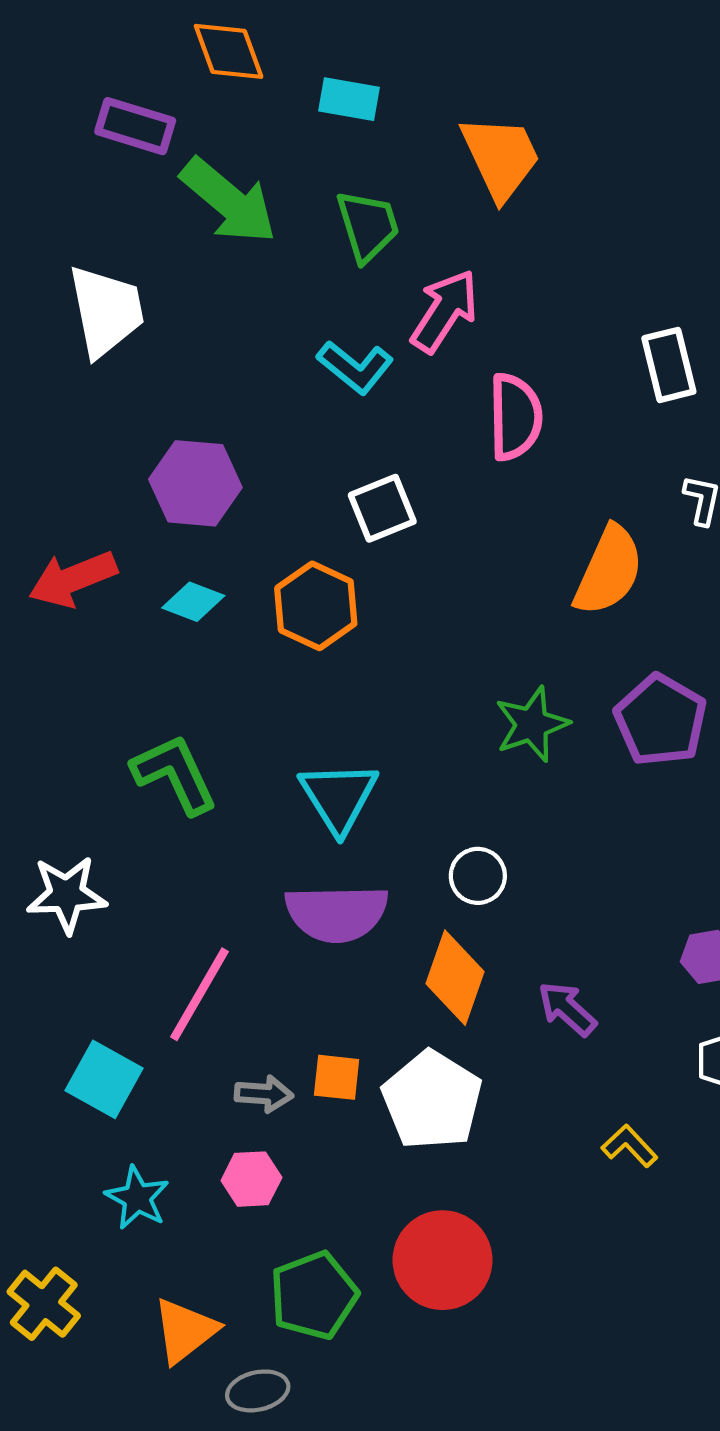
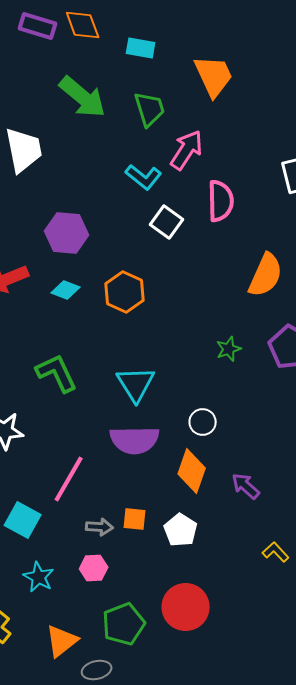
purple rectangle: (135, 126) -> (38, 26), moved
white square: (382, 508) -> (167, 222), moved, turned -32
green star: (532, 724) -> (229, 349), size x0.7
white pentagon: (432, 1100) -> (181, 530), size x0.7

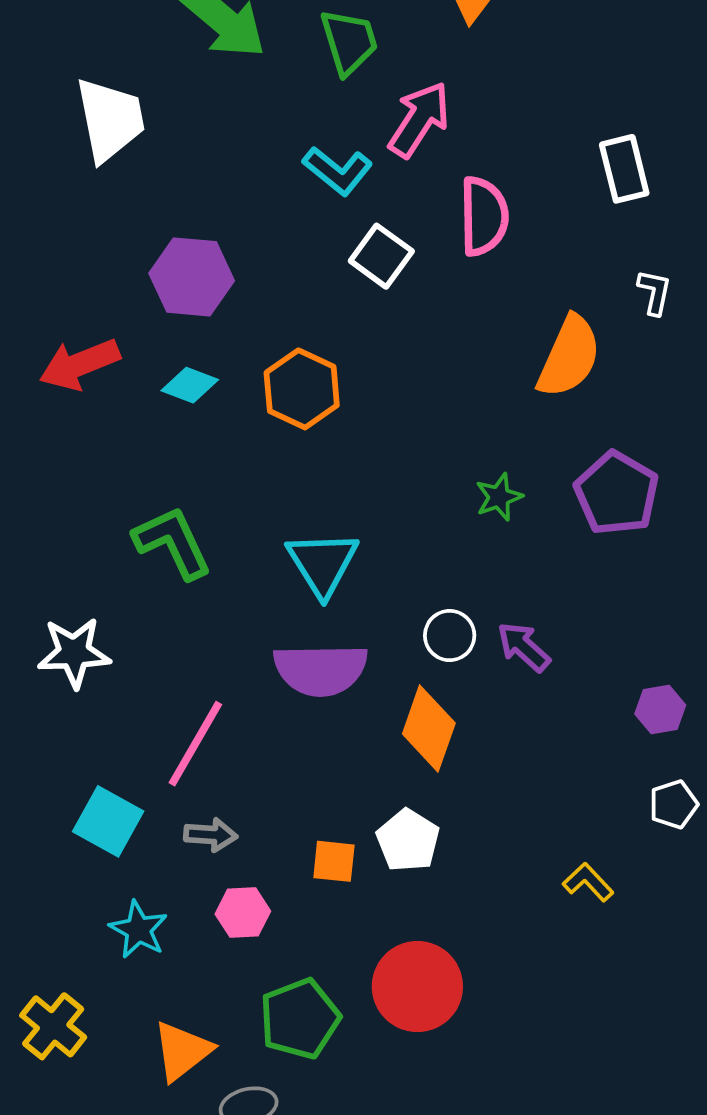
purple arrow: (246, 486) -> (524, 647), moved
orange square: (135, 519) -> (334, 861), moved
gray arrow: (100, 527) -> (211, 835), moved

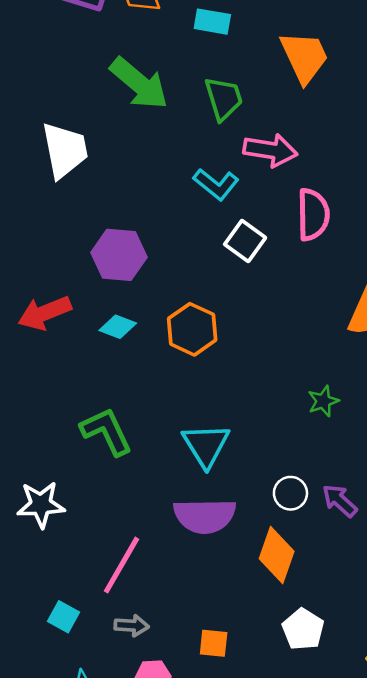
pink arrow: (419, 119) -> (270, 150), turned 66
cyan square: (108, 821) -> (64, 617), size x0.7
white pentagon: (408, 840) -> (303, 629), moved

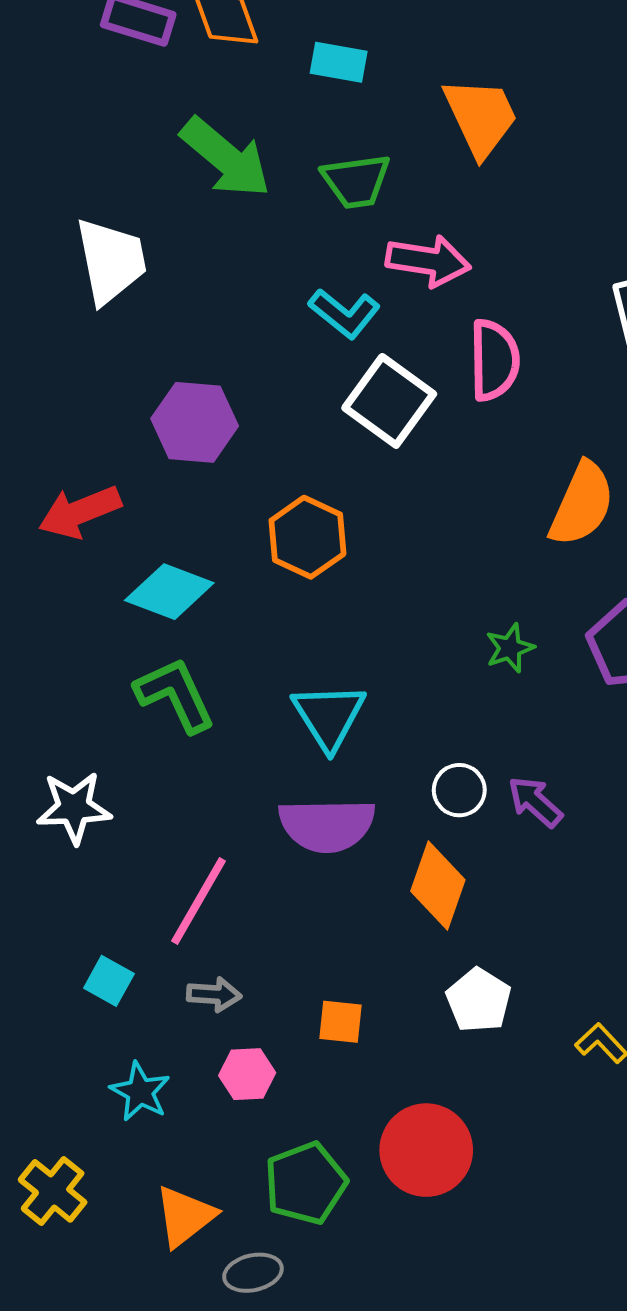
green trapezoid: (224, 99) -> (356, 181), turned 99
white square: (245, 241) -> (389, 401), size x1.4
cyan diamond: (118, 327) -> (169, 592), moved, size x1.5

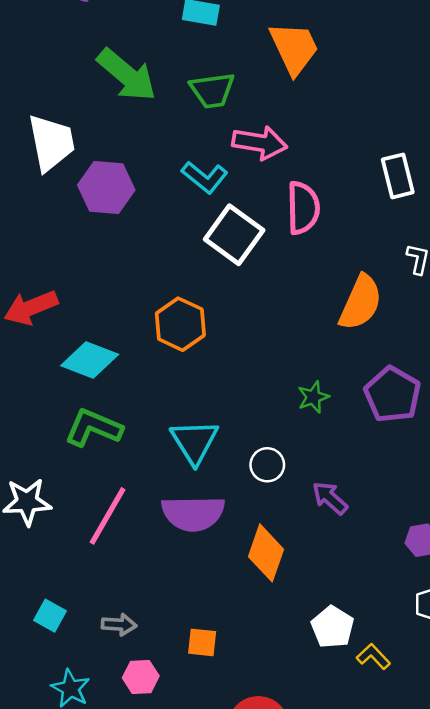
purple hexagon: (195, 422) -> (106, 187), moved
green L-shape: (175, 695) -> (93, 428), turned -42
white circle: (459, 790) -> (267, 465), moved
pink line: (198, 901) -> (108, 516), moved
white pentagon: (479, 1000) -> (332, 627), moved

